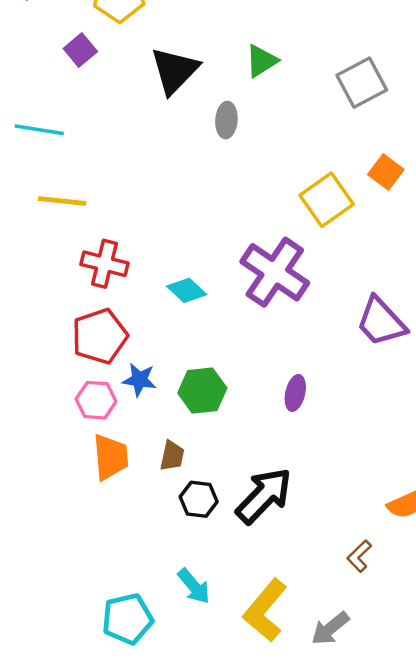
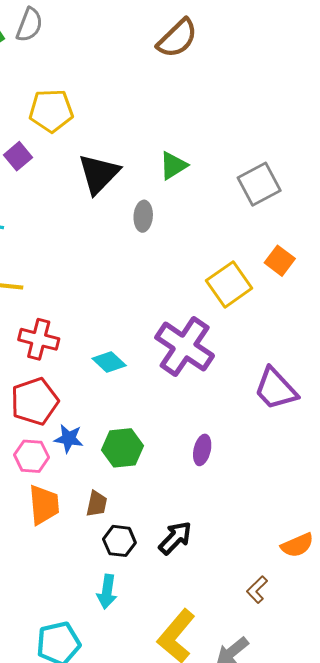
black arrow: (264, 496) -> (175, 538), size x0.7
cyan arrow: (194, 586) -> (107, 592), moved, turned 48

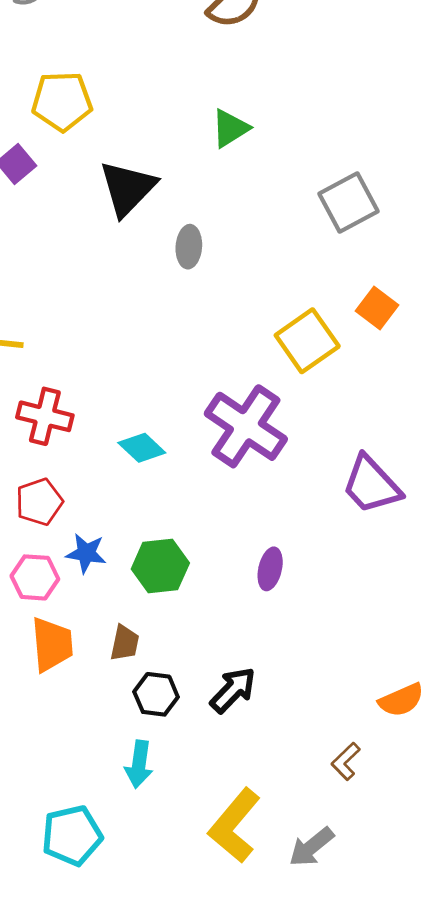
green triangle: (173, 165) -> (230, 128), moved
red pentagon: (35, 401) -> (39, 502), size x0.7

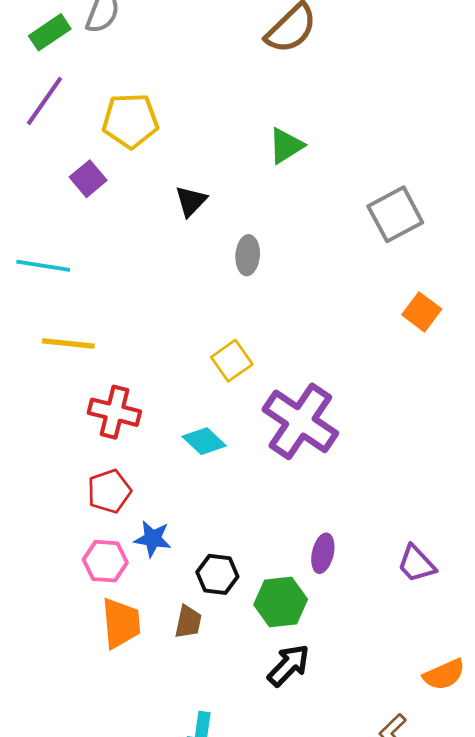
black triangle: (128, 188) -> (191, 201), size x0.6
yellow square: (307, 341) -> (232, 361), moved, size x0.7
purple trapezoid: (371, 485) -> (416, 564), moved, size x0.7
green hexagon: (160, 566) -> (281, 602), moved
black hexagon: (156, 694) -> (217, 574), moved

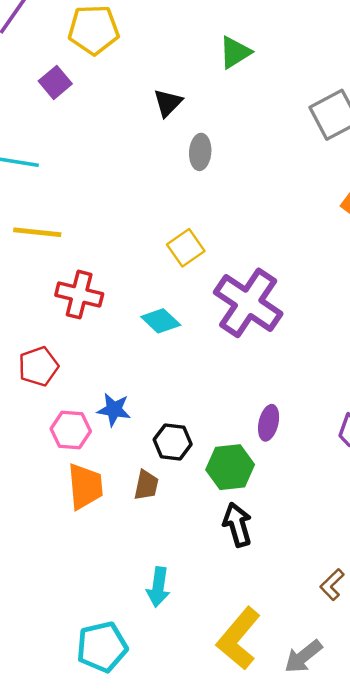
black triangle: (191, 201) -> (168, 103), moved
red pentagon: (109, 491) -> (38, 366), moved
black arrow: (289, 665) -> (237, 525), turned -60

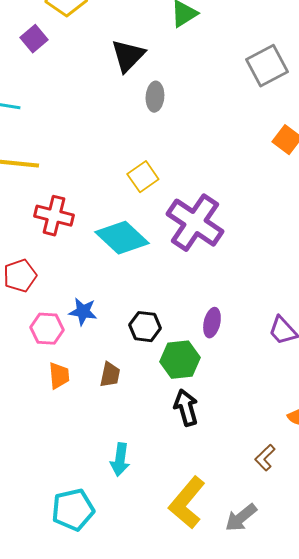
black triangle: (168, 103) -> (128, 56), size x1.4
cyan diamond: (161, 321) -> (122, 238), size x1.6
black hexagon: (173, 442) -> (145, 327), moved
orange trapezoid: (85, 486) -> (59, 376), size x0.7

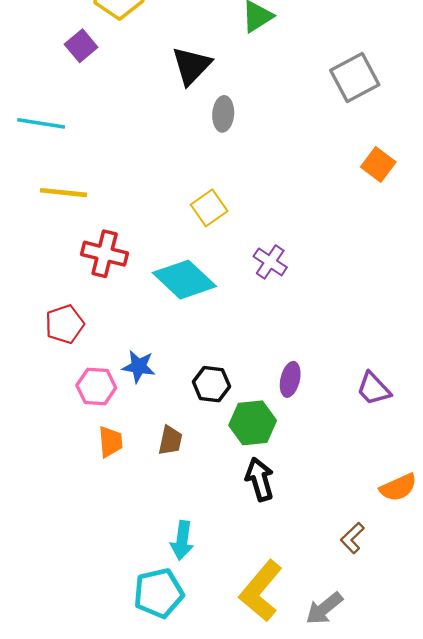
purple cross: (195, 223) -> (270, 262), size x0.5
cyan pentagon: (73, 510) -> (159, 593), moved

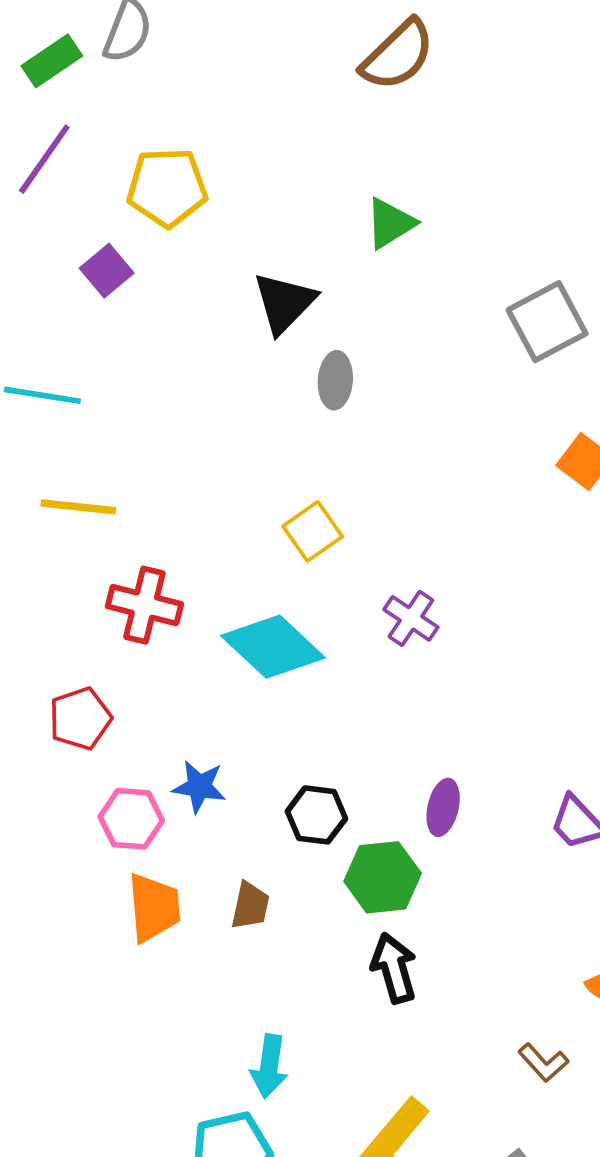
orange trapezoid: (110, 442) -> (154, 908), size x1.4
brown L-shape: (352, 538) -> (543, 1063), turned -88

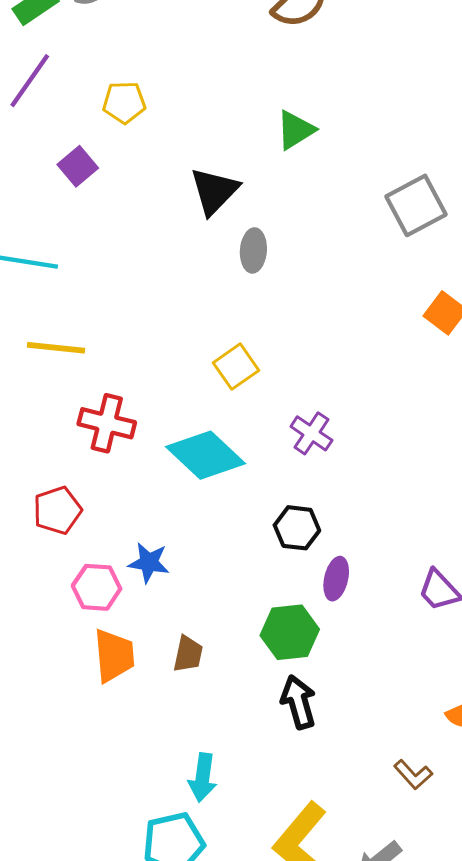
yellow pentagon: (167, 187) -> (124, 102), size x0.7
black hexagon: (316, 815) -> (297, 528), moved

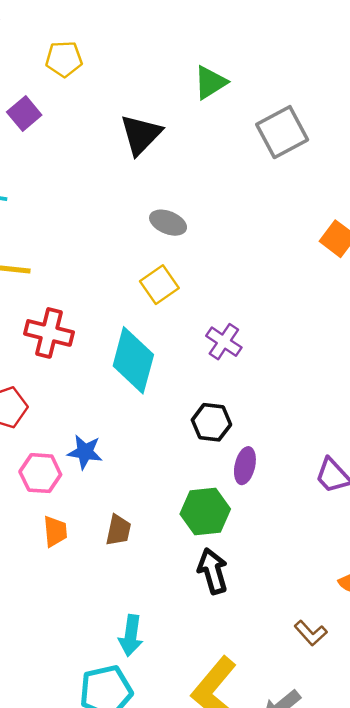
gray square: (416, 205) -> (282, 132), moved
gray ellipse: (253, 250) -> (168, 223), moved, turned -72
cyan diamond: (205, 455) -> (133, 360), turned 62
orange trapezoid: (114, 656) -> (55, 531), size x0.7

